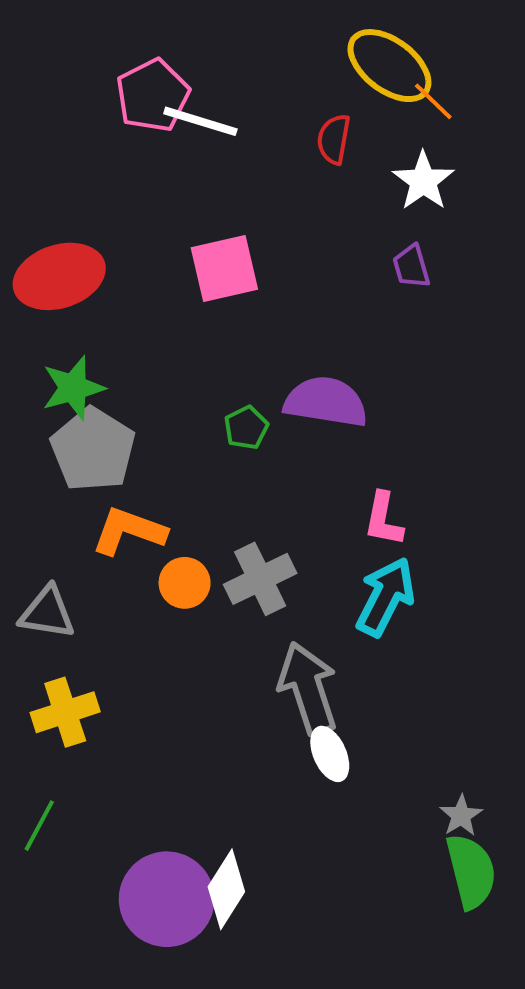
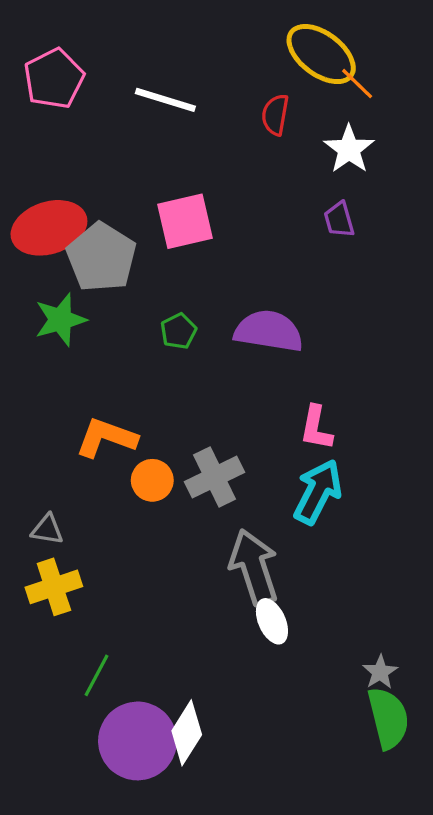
pink pentagon: (153, 95) -> (54, 79), moved
green pentagon: (246, 428) -> (178, 331), moved
gray pentagon: (93, 450) -> (101, 257), moved
gray triangle: (47, 613) -> (47, 529), moved, size x0.7
green line: (39, 826) -> (97, 675), moved

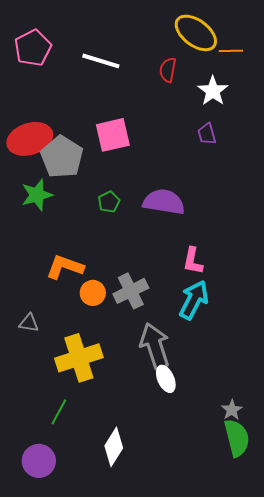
orange line: (357, 84) -> (231, 51), moved, turned -45
yellow cross: (54, 587) -> (79, 358), moved, size x1.4
purple circle: (138, 741) -> (39, 461), moved, size x0.7

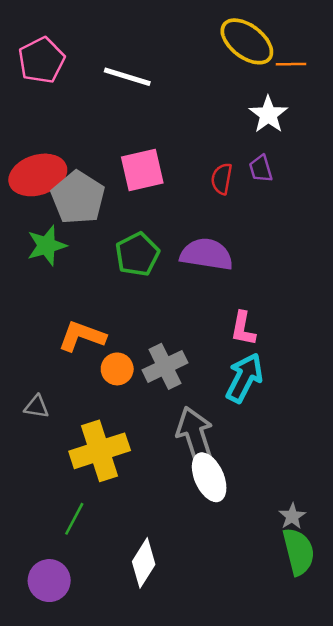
red semicircle: (168, 70) -> (222, 179), moved
green pentagon: (109, 202) -> (137, 254), size x1.6
white ellipse: (166, 379) -> (209, 477), size x1.4

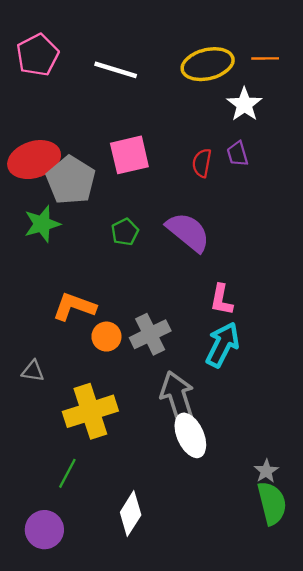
yellow ellipse: (247, 41) -> (208, 64), moved, turned -51
green pentagon: (137, 254) -> (125, 232), size x0.7
purple semicircle: (207, 254) -> (188, 232), turned 30

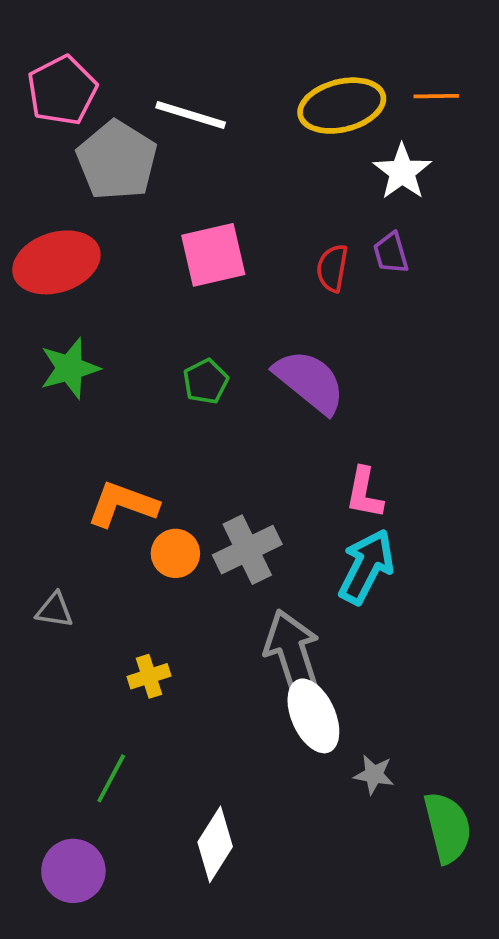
gray pentagon: (71, 180) -> (117, 160), moved
yellow cross: (90, 411) -> (149, 676), size x0.5
gray star: (266, 471) -> (374, 775), moved, turned -30

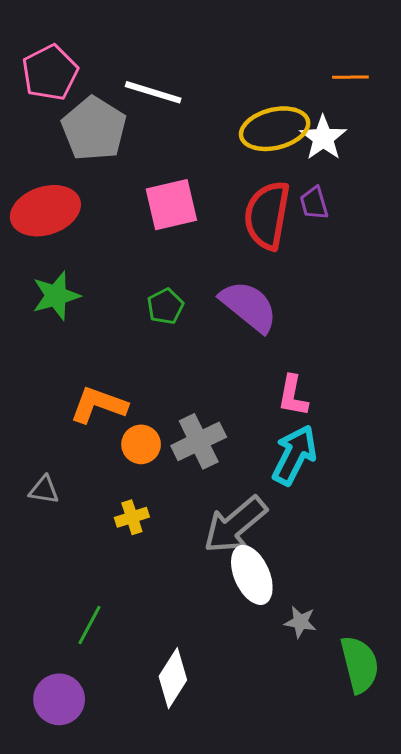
yellow ellipse: (342, 106) -> (275, 129), moved
red semicircle: (332, 268) -> (267, 215), size x1.8
gray arrow: (293, 654) -> (235, 525), turned -112
yellow cross: (149, 676) -> (132, 517), moved

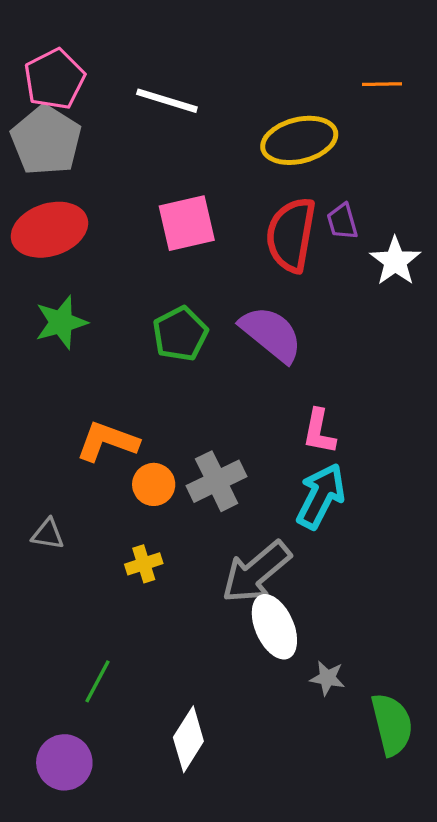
gray pentagon: (94, 129) -> (46, 140), moved
white star: (323, 138) -> (395, 261), moved
green pentagon: (165, 306) -> (180, 334), size x1.4

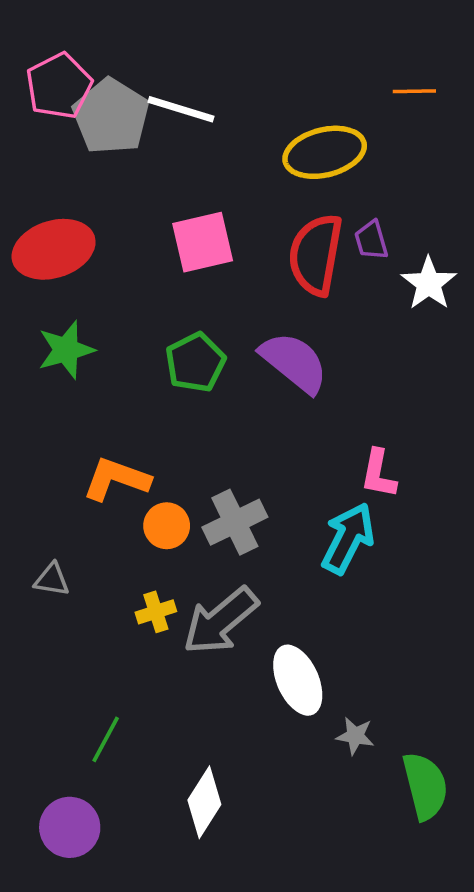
gray pentagon: (46, 140) -> (111, 116), moved
pink L-shape: (319, 432) -> (379, 474), moved
gray arrow: (256, 572) -> (221, 621), moved

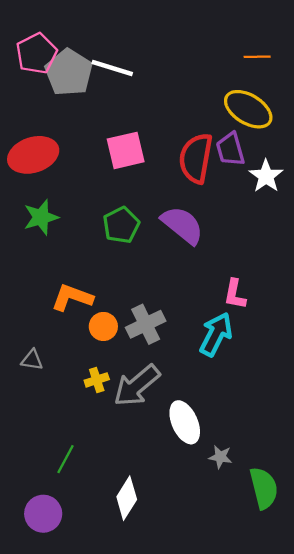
yellow ellipse: (325, 152) -> (248, 109), moved, turned 45
purple trapezoid: (371, 240) -> (230, 149), size x1.4

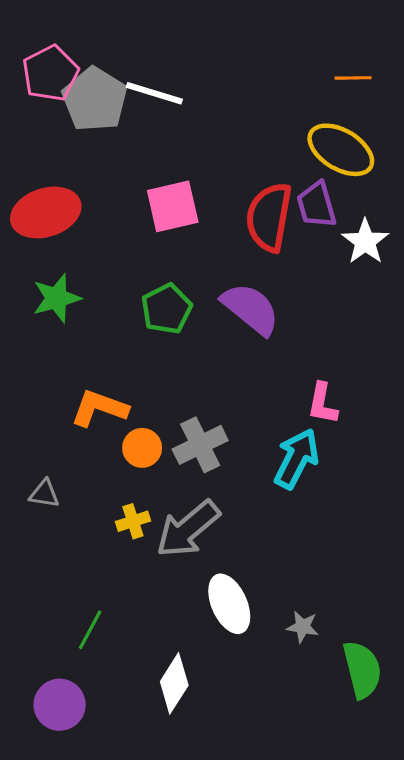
white ellipse: (185, 422) -> (229, 604), moved

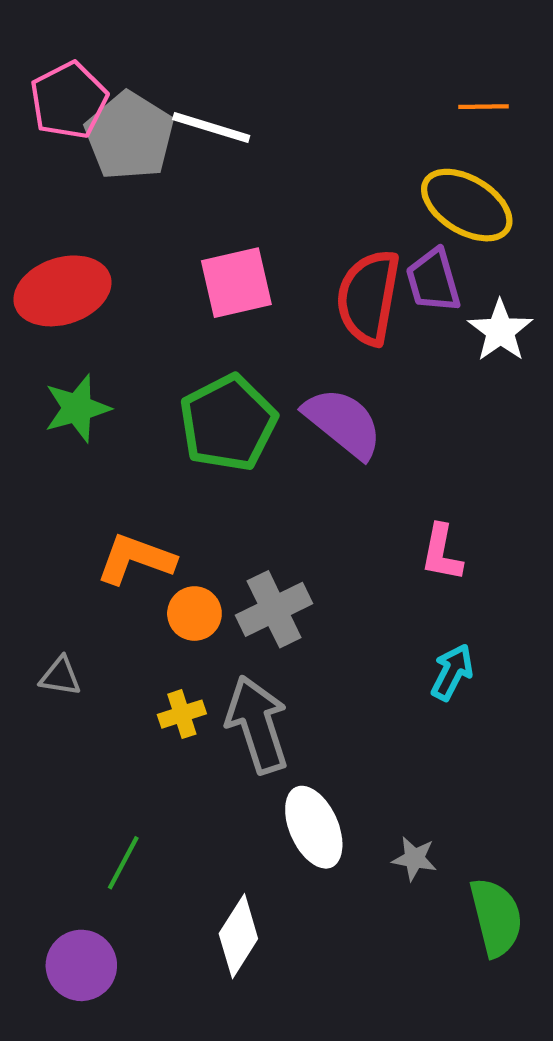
green pentagon: (167, 309) -> (228, 423), size x1.4
cyan arrow: (297, 459) -> (452, 672), moved, size x0.7
gray arrow: (188, 529) -> (257, 725), turned 112

